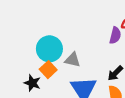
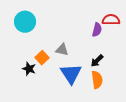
cyan circle: (49, 49) -> (25, 22), moved

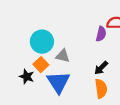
cyan circle: (25, 22) -> (42, 42), moved
blue triangle: (71, 74) -> (58, 82), moved

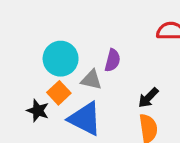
purple semicircle: (101, 34) -> (113, 60), moved
blue triangle: (58, 82) -> (85, 119), turned -30

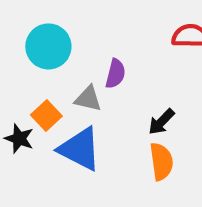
cyan circle: (61, 59) -> (48, 46), moved

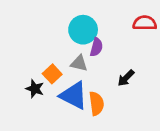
cyan circle: (48, 46) -> (83, 30), moved
orange semicircle: (161, 162) -> (96, 103), moved

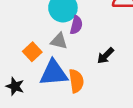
black star: (35, 89) -> (15, 86), moved
blue triangle: (74, 95) -> (54, 73), turned -32

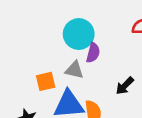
orange square: (32, 52) -> (46, 81), turned 30

